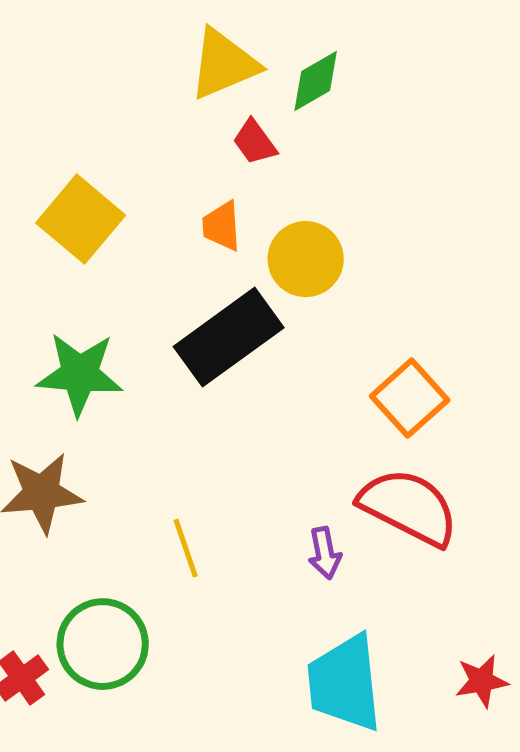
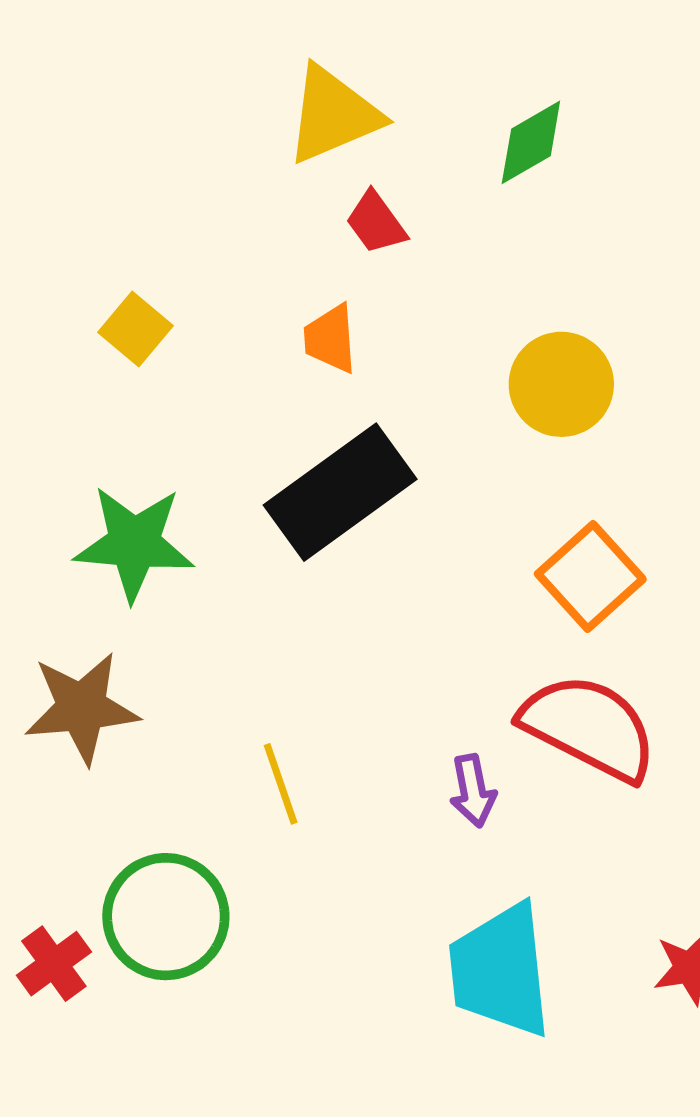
green diamond: (316, 81) -> (531, 142), moved
yellow square: (81, 219) -> (135, 329), size x0.6
yellow circle: (306, 259) -> (561, 384), moved

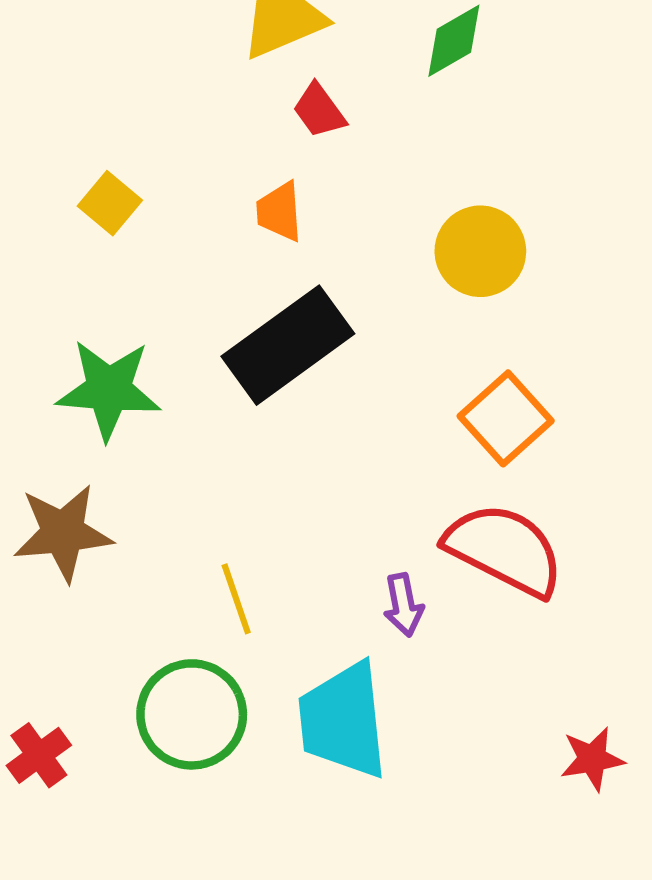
green circle: (166, 917) -> (192, 714), moved
cyan trapezoid: (500, 971) -> (343, 720), moved

